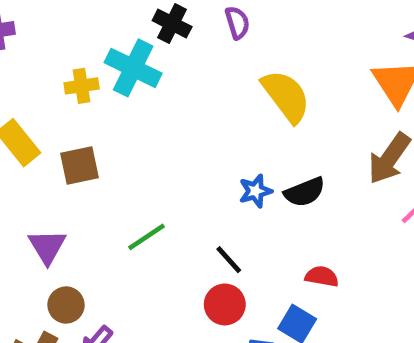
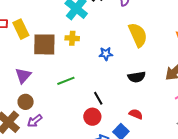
yellow cross: (82, 86) -> (72, 38), moved
brown square: (79, 166) -> (44, 44), size x1.4
blue star: (255, 191) -> (106, 54), moved

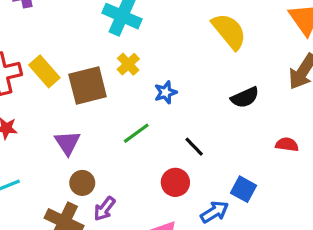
yellow cross: (72, 38) -> (128, 64), turned -32
blue star: (106, 54) -> (166, 92), moved
red semicircle: (136, 114) -> (287, 144), moved
red circle: (92, 117) -> (175, 182), moved

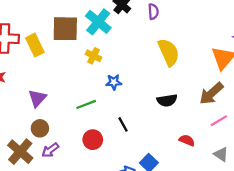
yellow cross: (128, 64) -> (94, 56), turned -35
brown square: (88, 86) -> (65, 29), moved
red circle: (175, 182) -> (93, 140), moved

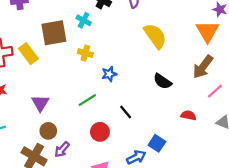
cyan cross: (98, 22) -> (84, 20), size x0.6
black semicircle: (167, 100) -> (162, 81), turned 54

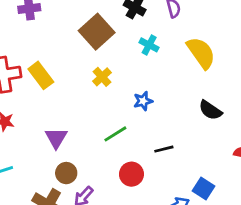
cyan cross: (84, 20) -> (149, 45), moved
brown square: (54, 33) -> (97, 32), moved, turned -32
yellow cross: (85, 53) -> (102, 77), moved, turned 32
black line: (126, 112) -> (164, 149), turned -64

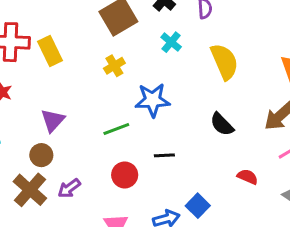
blue star: (143, 101) -> (153, 100), size x1.6
brown circle: (66, 173) -> (41, 155), moved

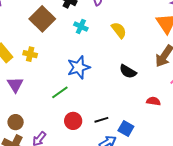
yellow semicircle: (224, 62) -> (119, 30), size x0.7
yellow cross: (114, 66) -> (30, 54), moved, turned -32
purple triangle: (53, 120) -> (15, 85), moved
black line: (164, 155) -> (101, 120), moved

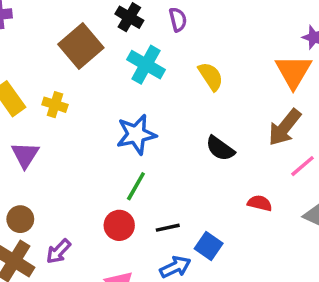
cyan cross: (81, 27) -> (146, 65), size x1.5
green line: (60, 92) -> (136, 186), moved, turned -30

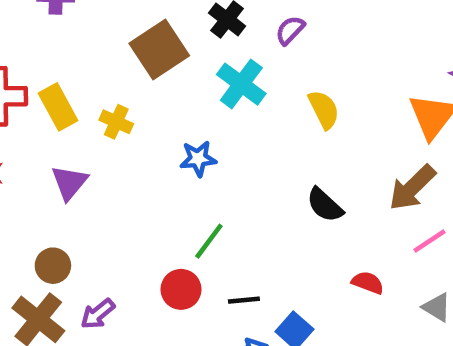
purple semicircle: (178, 20) -> (290, 30), turned -130
blue star: (136, 134) -> (198, 159), moved, size x0.7

